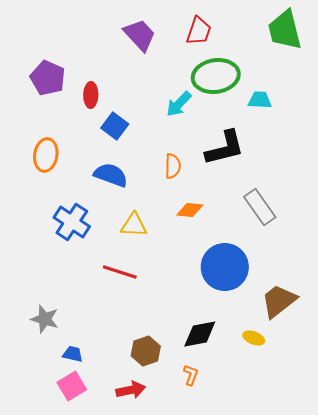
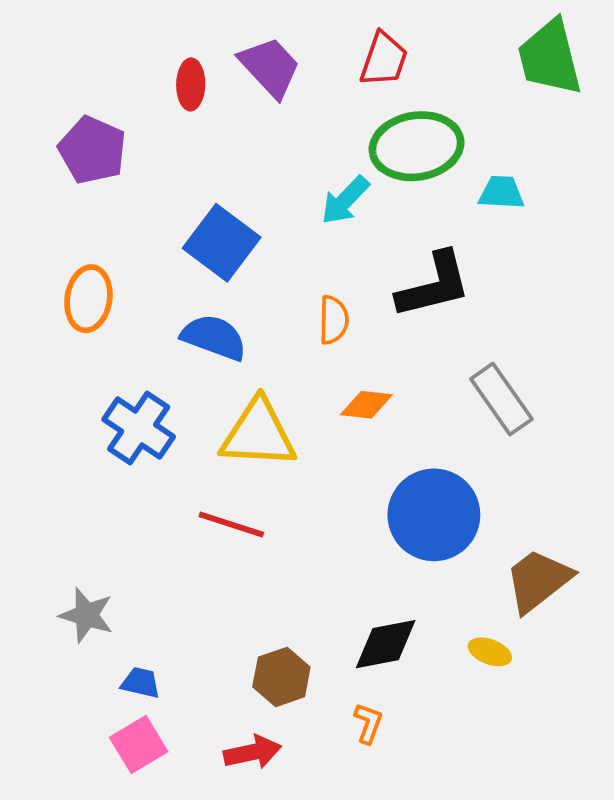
red ellipse: (91, 95) -> (191, 84), moved
blue square: (115, 126) -> (222, 243), size x1.4
yellow triangle: (134, 225) -> (258, 434), size x1.5

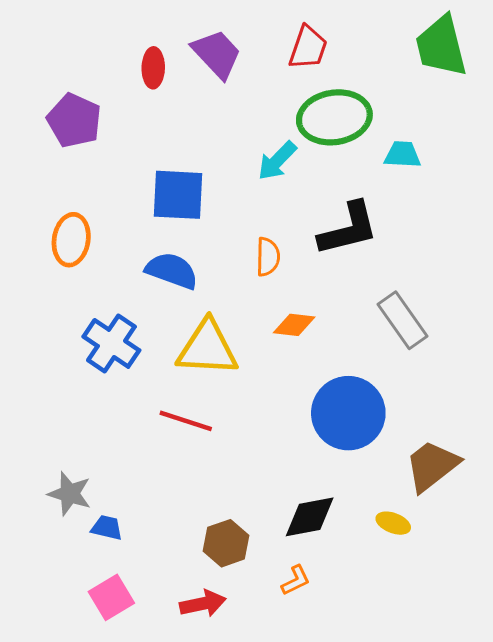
blue square: (222, 243) -> (178, 195), turned -34
blue trapezoid: (141, 683) -> (107, 528), moved
orange L-shape: (368, 723) -> (296, 580), turned 44

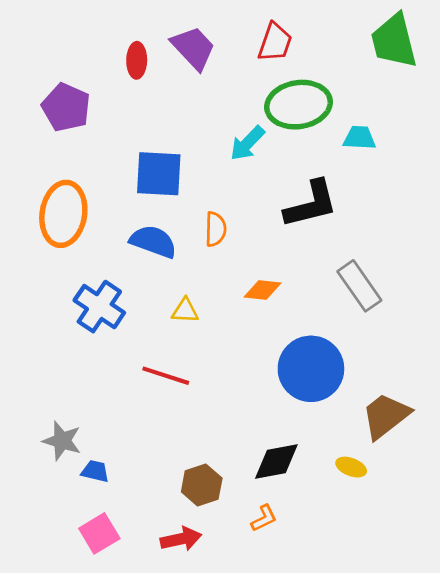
orange ellipse: (71, 240) -> (63, 214), size x1.4
orange semicircle: (268, 257) -> (216, 229), moved
yellow triangle: (207, 348) -> (185, 311), size x0.5

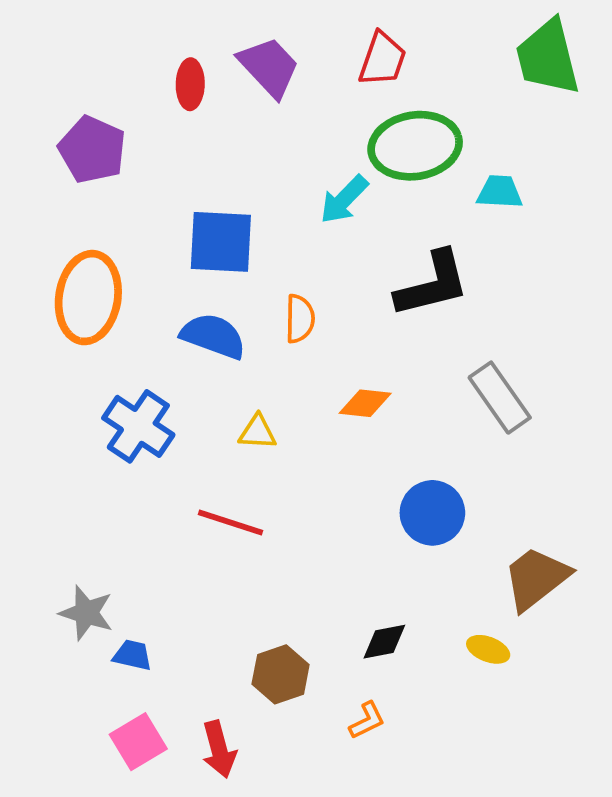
blue circle: (311, 369) -> (432, 513), size x0.7
black diamond: (276, 462) -> (384, 642), size x0.7
red arrow: (181, 539) -> (219, 749), moved, turned 87

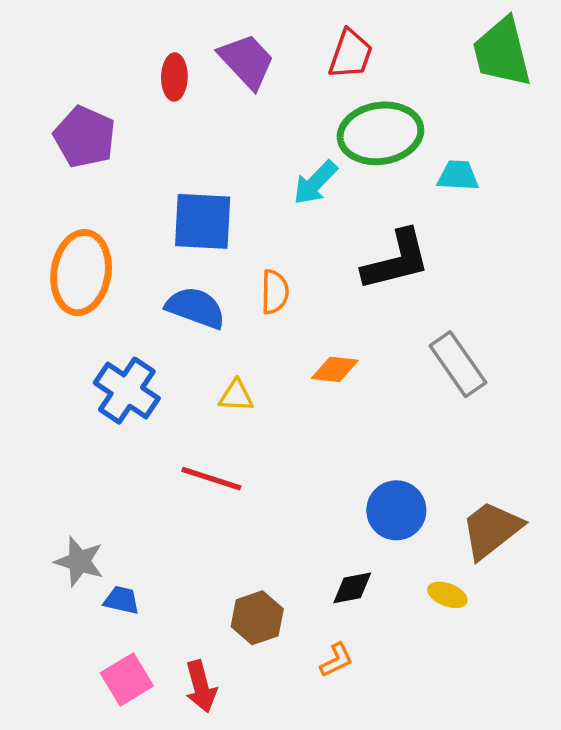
blue circle: (432, 513) -> (396, 510), moved

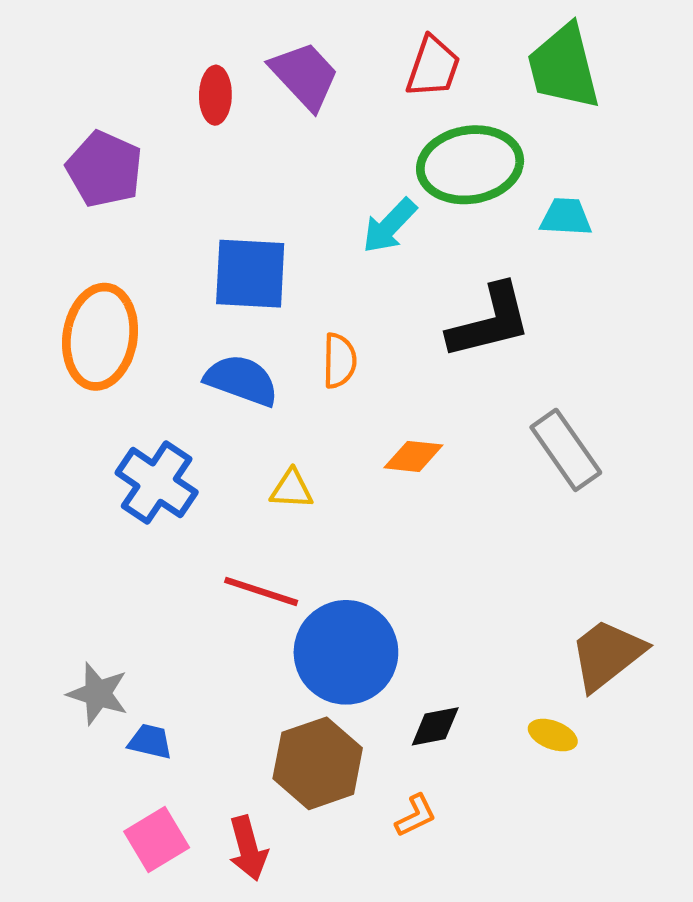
green trapezoid: (502, 52) -> (564, 67), moved
blue circle: (396, 510) -> (346, 652), moved, size x1.4
brown hexagon: (257, 618) -> (318, 763), size x1.4

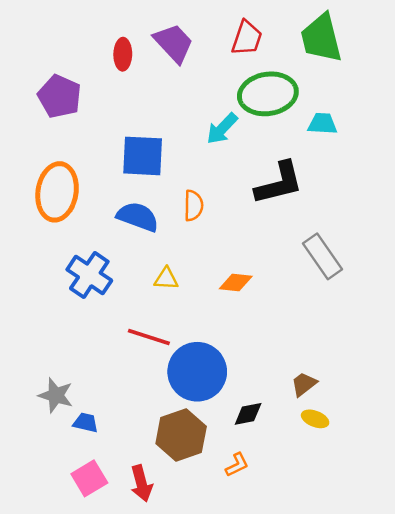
orange diamond: (413, 456) -> (236, 282), moved
brown trapezoid: (607, 655) -> (304, 384), moved, size x0.6

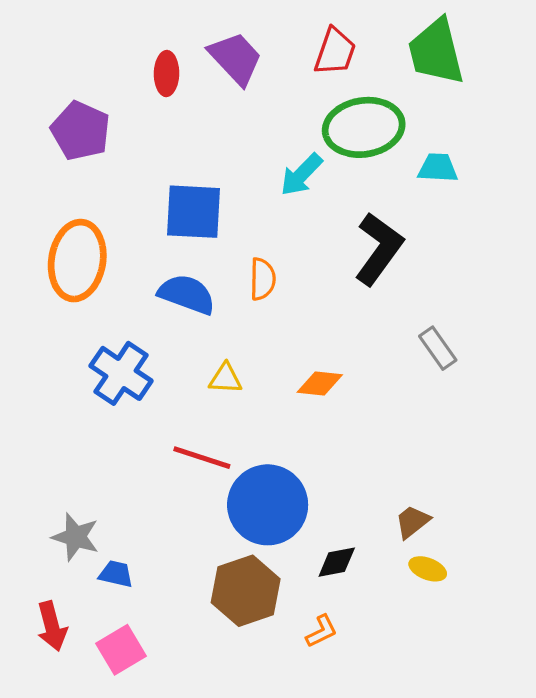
black L-shape: (279, 183) -> (379, 249), turned -40
gray rectangle: (322, 256) -> (438, 348), size x0.7
red arrow: (141, 483) -> (52, 626), moved

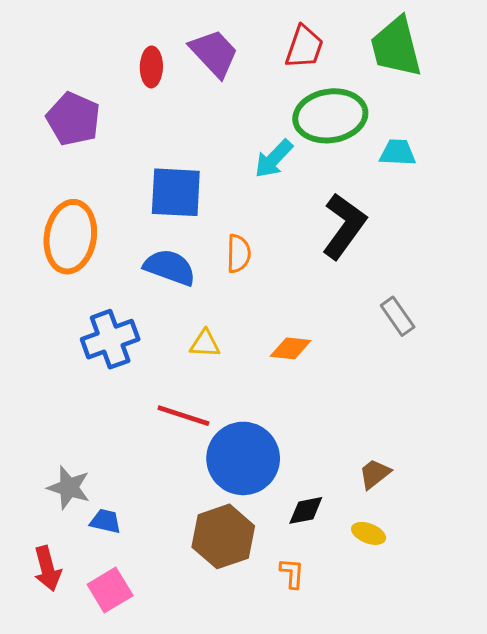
blue cross: (121, 373) -> (110, 339), turned 36
yellow ellipse: (428, 569) -> (369, 533), moved
orange L-shape: (322, 631) -> (292, 573), turned -60

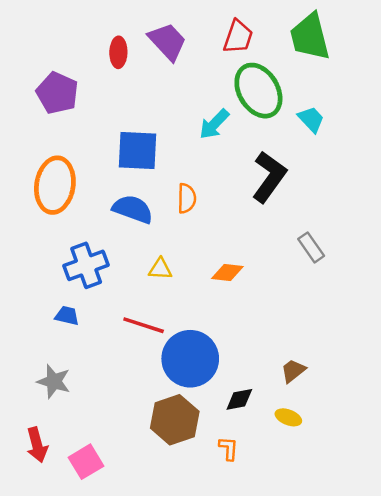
green ellipse: (330, 116) -> (258, 91), turned 68
cyan trapezoid: (398, 153) -> (311, 119), turned 44
blue trapezoid: (105, 521) -> (67, 316), moved

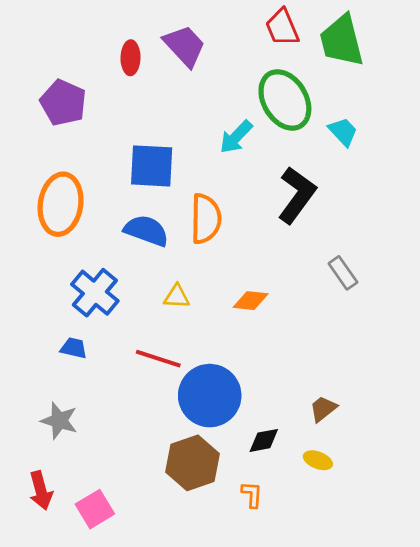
red trapezoid: (238, 37) -> (282, 27), moved, turned 138
orange semicircle: (187, 198) -> (206, 219), size x1.5
blue cross: (86, 265) -> (95, 293), turned -30

